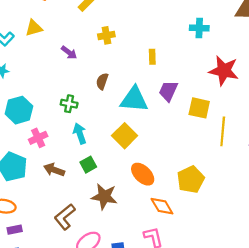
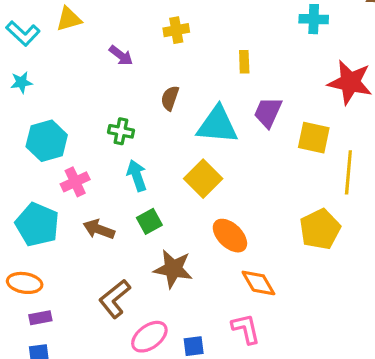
yellow pentagon: (191, 179) -> (320, 229), moved

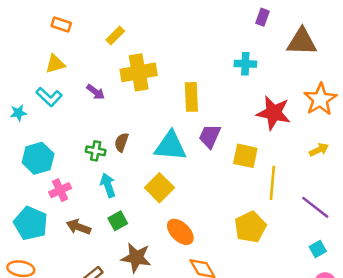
yellow cross: (176, 30) -> (139, 72), size x1.8
cyan L-shape: (23, 33) -> (49, 97), moved
yellow rectangle: (244, 62) -> (191, 97), size x1.6
brown semicircle: (170, 98) -> (121, 142), moved

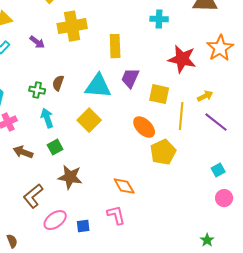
yellow arrow: (319, 150) -> (205, 96), moved
purple line: (315, 207) -> (216, 122), moved
orange ellipse: (180, 232) -> (144, 127), moved

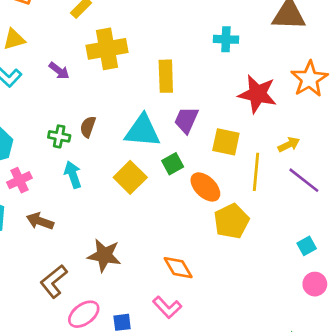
green square: (55, 147) -> (173, 164), moved
pink L-shape: (116, 215) -> (167, 307), turned 150

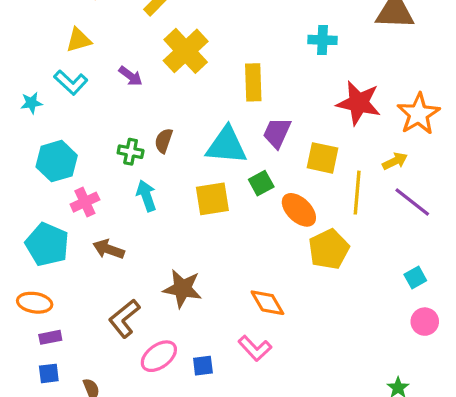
yellow cross: (107, 49) -> (186, 51), turned -33
orange star: (309, 79) -> (418, 114), moved
yellow square: (130, 177) -> (212, 199), turned 36

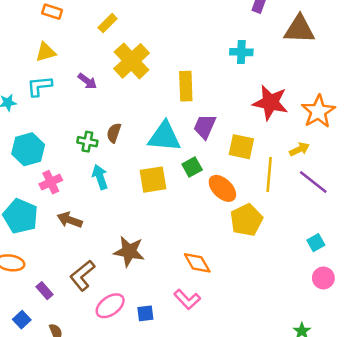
cyan L-shape: (71, 82) -> (39, 86), turned 132
purple rectangle: (50, 337) -> (44, 291), moved, turned 60
blue square: (49, 373) -> (22, 320), turned -36

